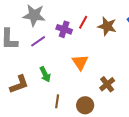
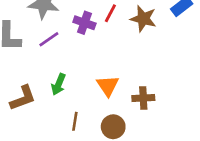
orange triangle: (80, 62) -> (108, 86), moved
green arrow: (45, 74) -> (58, 84), turned 49
brown cross: (107, 84) -> (143, 98), turned 35

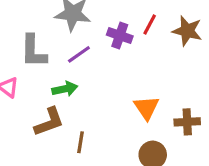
green arrow: (58, 84) -> (65, 89), moved, turned -125
brown line: (75, 121) -> (81, 142), moved

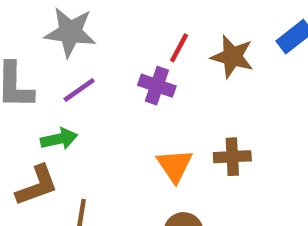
purple cross: (120, 36) -> (157, 86), moved
brown cross: (187, 122) -> (232, 157), moved

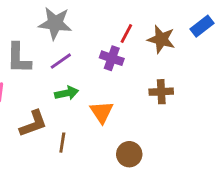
green arrow: (59, 139) -> (67, 93), moved
brown cross: (232, 157) -> (161, 92), moved
orange triangle: (175, 166) -> (102, 112), moved

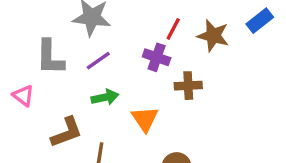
brown cross: (161, 92) -> (188, 86), moved

